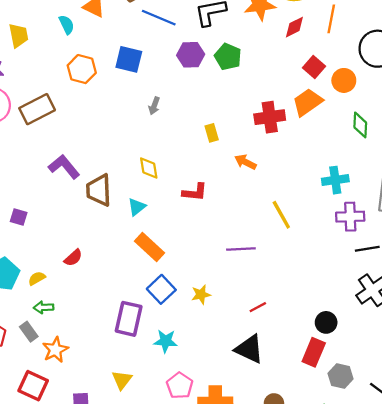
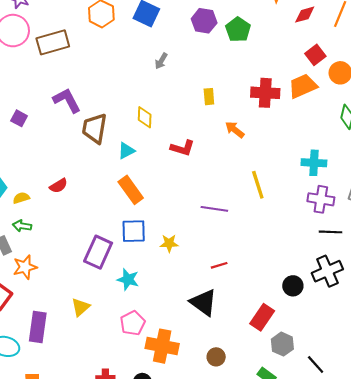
purple square: (19, 217) -> (19, 118), moved
blue square: (161, 289) -> (134, 231), turned 30
black circle: (326, 322) -> (293, 286), moved

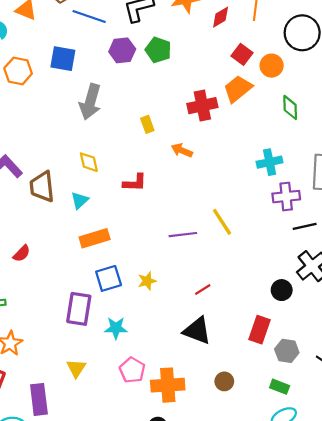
gray arrow: (161, 61) -> (90, 102), size x2.0
yellow line: (258, 185) -> (222, 222), moved
orange rectangle: (131, 190) -> (95, 238), turned -56

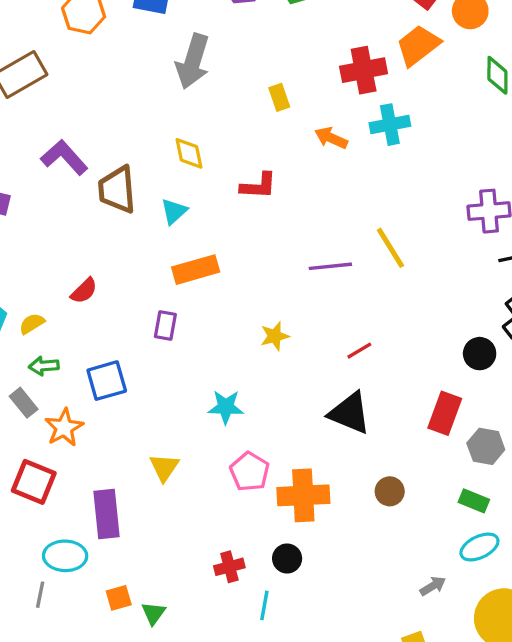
cyan cross: (270, 162) -> (390, 125), moved
blue square: (109, 278) -> (107, 381), moved
purple rectangle: (79, 309) -> (165, 326), moved, size x0.6

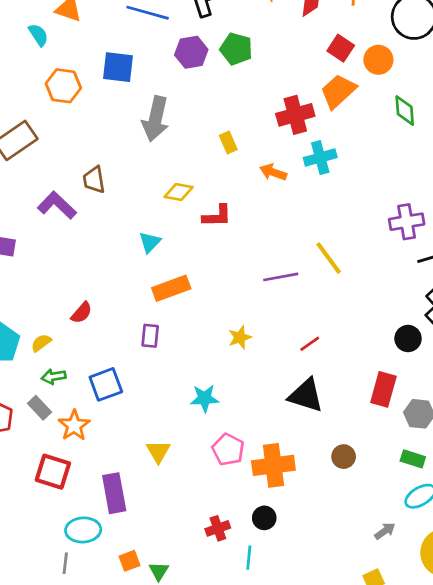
yellow diamond: (189, 153) -> (179, 192), moved, turned -64
brown trapezoid: (117, 190) -> (94, 180), moved, size x0.7

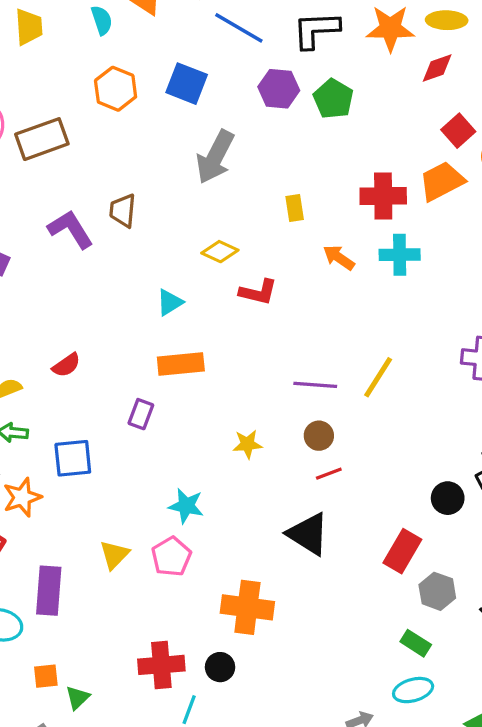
yellow line: (329, 258) -> (378, 377), turned 54
pink pentagon: (228, 450) -> (171, 557), moved
brown circle: (344, 457) -> (319, 436), moved
red cross: (218, 528) -> (161, 665), size x1.5

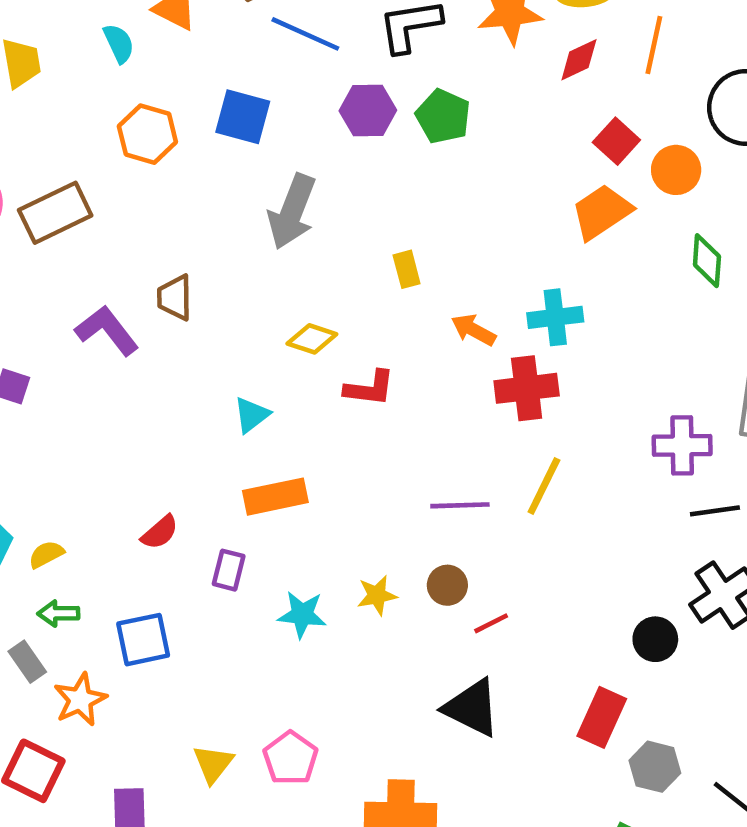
red cross: (383, 196) -> (527, 388), moved
red semicircle: (66, 365) -> (160, 532), moved
brown circle: (319, 436) -> (447, 585), moved
cyan star: (186, 506) -> (302, 615), moved

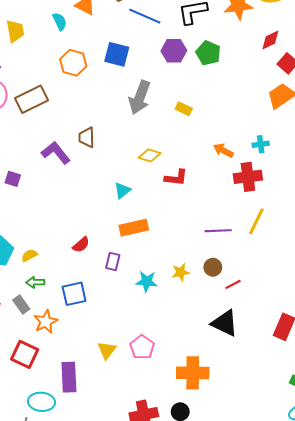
red diamond: (579, 60) -> (270, 40), moved
yellow rectangle: (407, 269) -> (184, 109), moved, turned -49
cyan cross: (555, 317) -> (261, 144), size x0.7

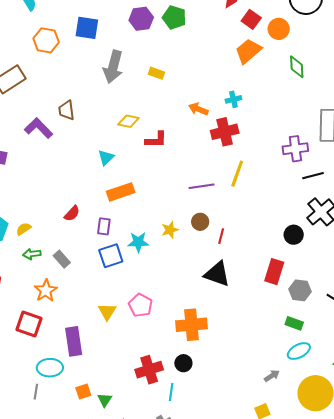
red line: (233, 284) -> (221, 236), turned -42
blue square: (74, 294) -> (111, 256), moved
gray rectangle: (21, 305) -> (62, 259), moved

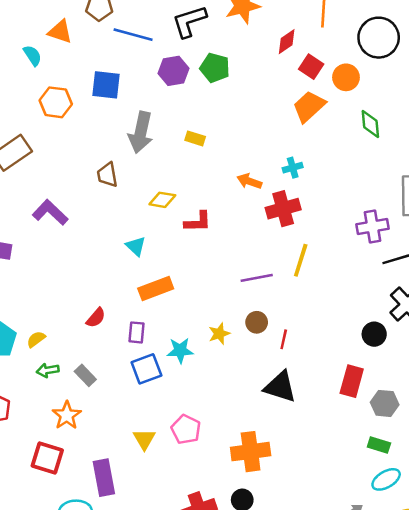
brown trapezoid: (66, 110) -> (107, 175), moved
cyan triangle: (106, 158) -> (136, 246), turned -30

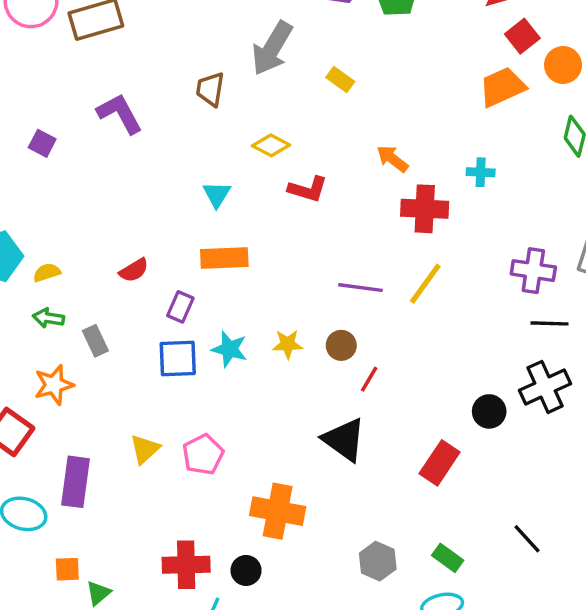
cyan cross: (293, 168) -> (481, 172), moved
gray hexagon: (385, 403) -> (378, 561), moved

